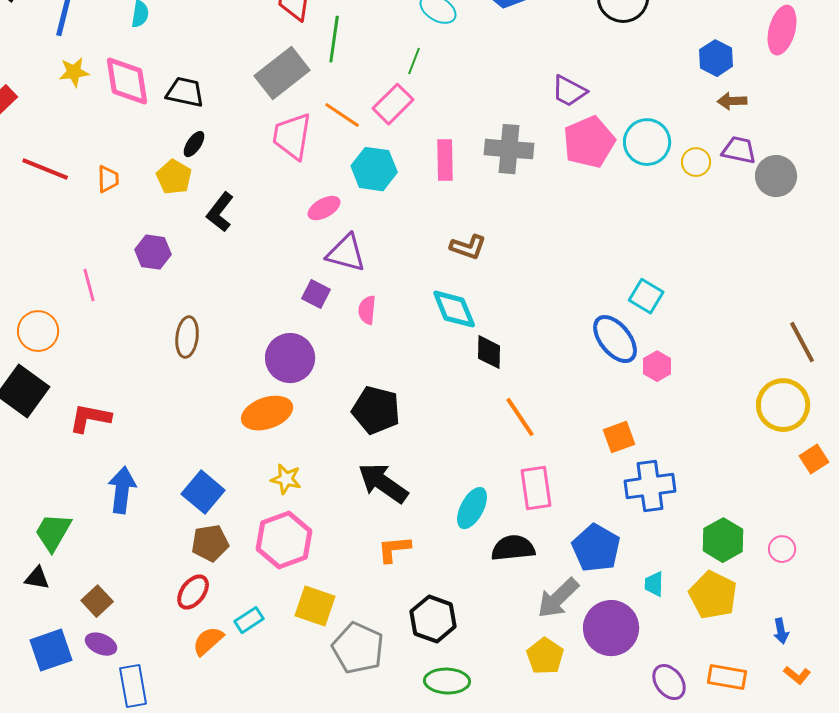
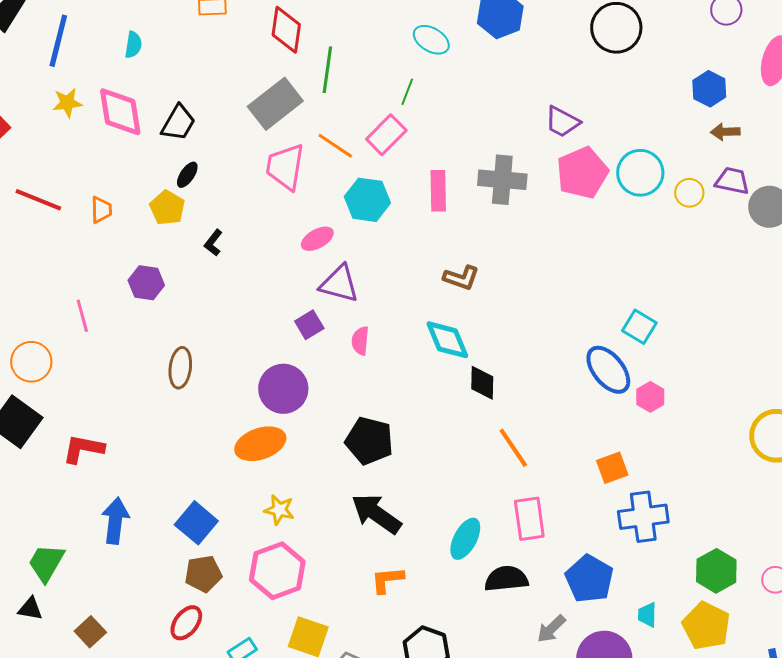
black trapezoid: (185, 92) -> (178, 123), turned 108
black L-shape: (220, 212) -> (213, 243), size x0.7
purple square: (316, 294) -> (309, 325), turned 32
gray arrow: (558, 598) -> (551, 629), size x0.7

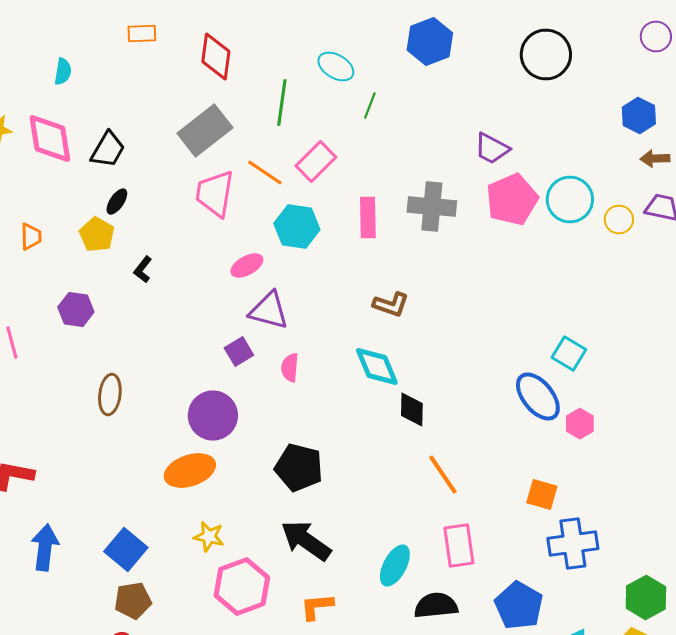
cyan ellipse: (431, 40) -> (336, 66), moved
green line: (327, 70) -> (282, 102), moved
green line: (407, 92) -> (370, 106), moved
orange square: (612, 468) -> (542, 494), turned 36
pink hexagon: (277, 571) -> (242, 586), moved

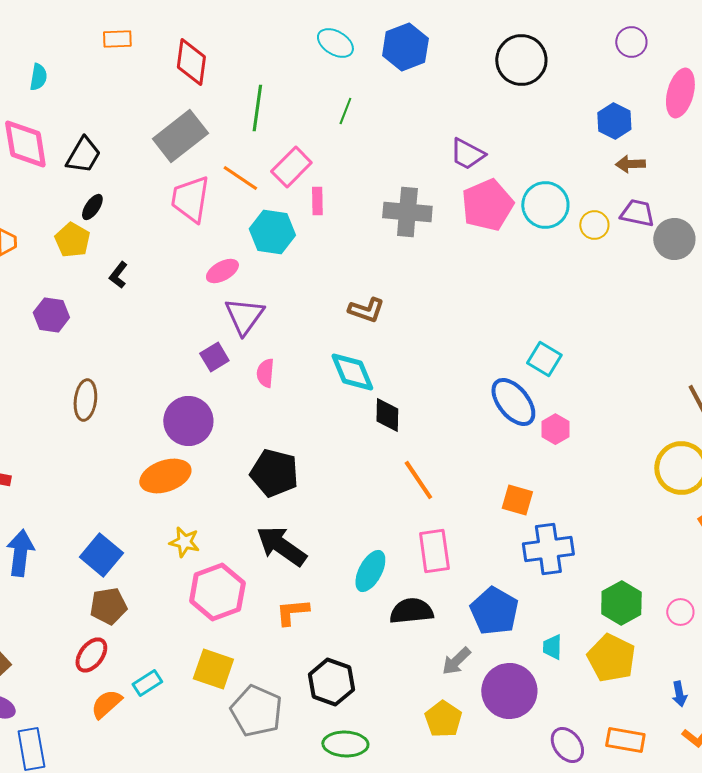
cyan ellipse: (336, 66) -> (335, 43), moved
pink rectangle: (368, 218) -> (317, 201), moved, size x0.7
purple triangle: (269, 310) -> (244, 316), turned 51

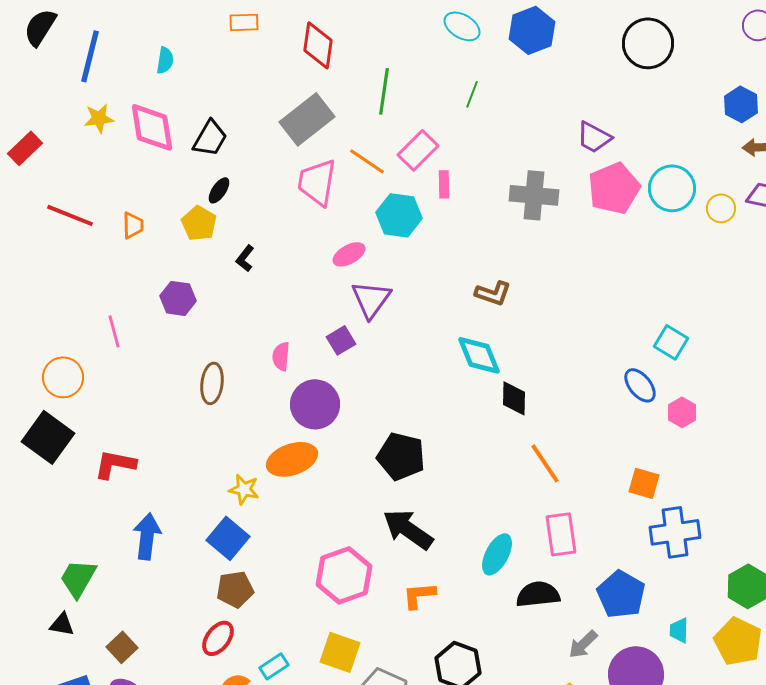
pink semicircle: (265, 373) -> (281, 356), moved
blue ellipse: (513, 402) -> (640, 385), size x0.7
yellow star: (184, 542) -> (244, 489), moved

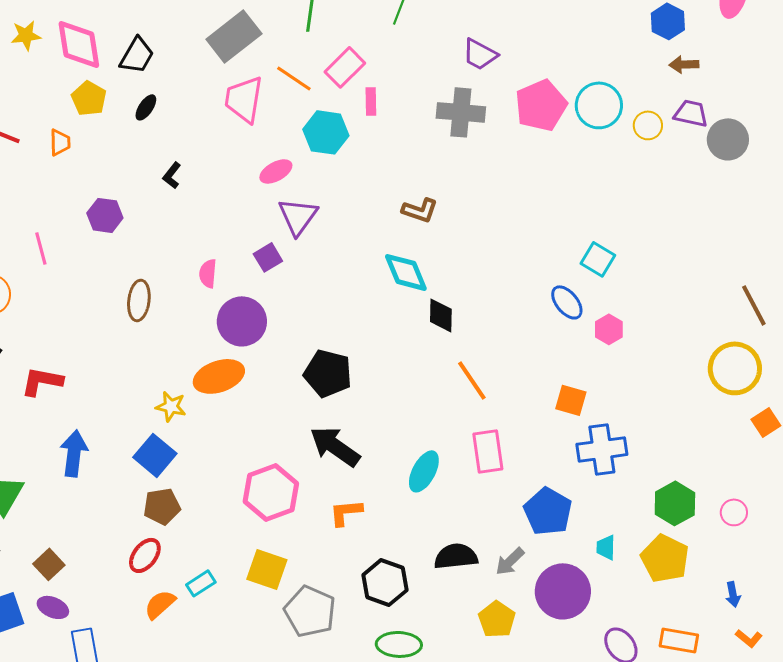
purple trapezoid: (594, 137) -> (480, 54), moved
yellow pentagon: (199, 223) -> (89, 98), moved
black semicircle: (538, 594) -> (456, 556), moved

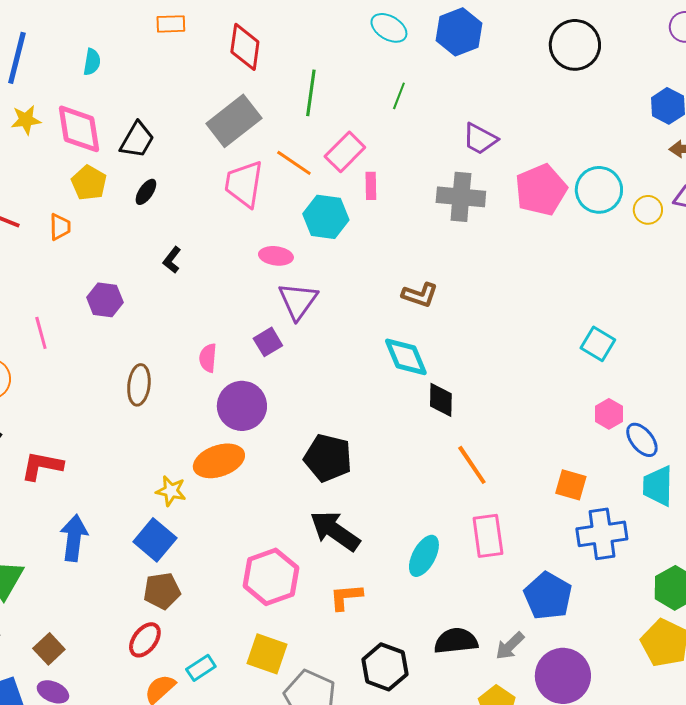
pink ellipse: (276, 171) -> (276, 256), turned 36
blue ellipse: (567, 302) -> (642, 440), moved
cyan trapezoid: (606, 547) -> (658, 486), moved, size x1.6

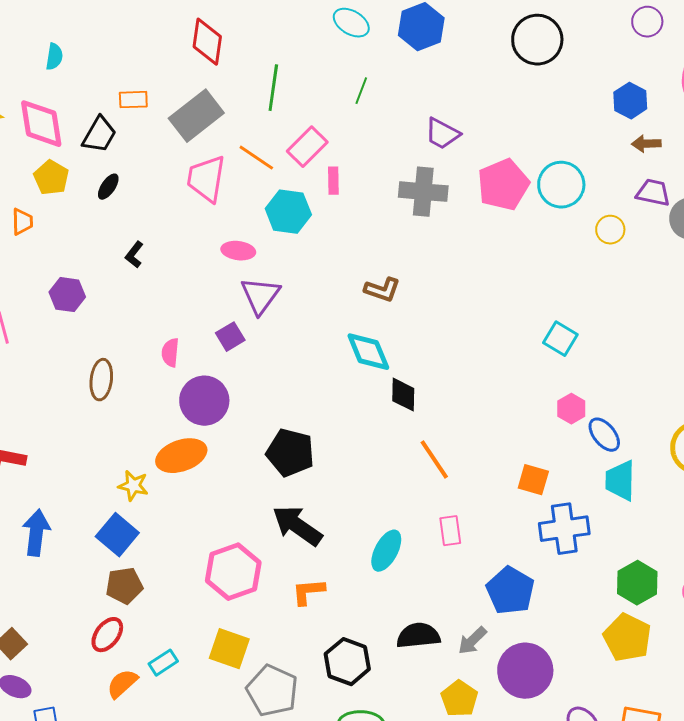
orange rectangle: (171, 24) -> (133, 100), moved
yellow circle: (648, 210) -> (610, 230), moved
pink rectangle: (488, 536) -> (450, 531), size x0.7

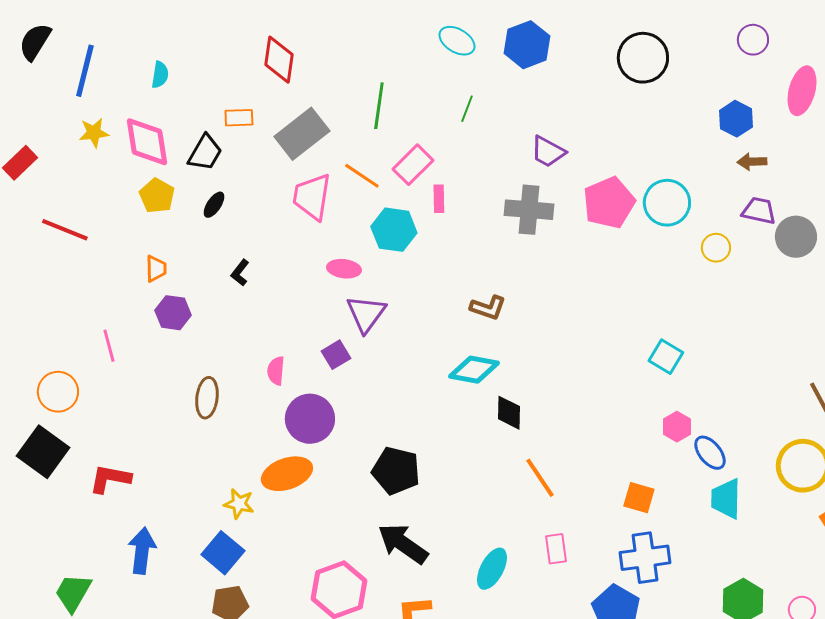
red diamond: (207, 42) -> (279, 60), moved
orange trapezoid: (22, 222) -> (156, 269), moved
cyan diamond: (368, 352) -> (474, 370), turned -57
blue cross: (564, 529) -> (645, 558), moved

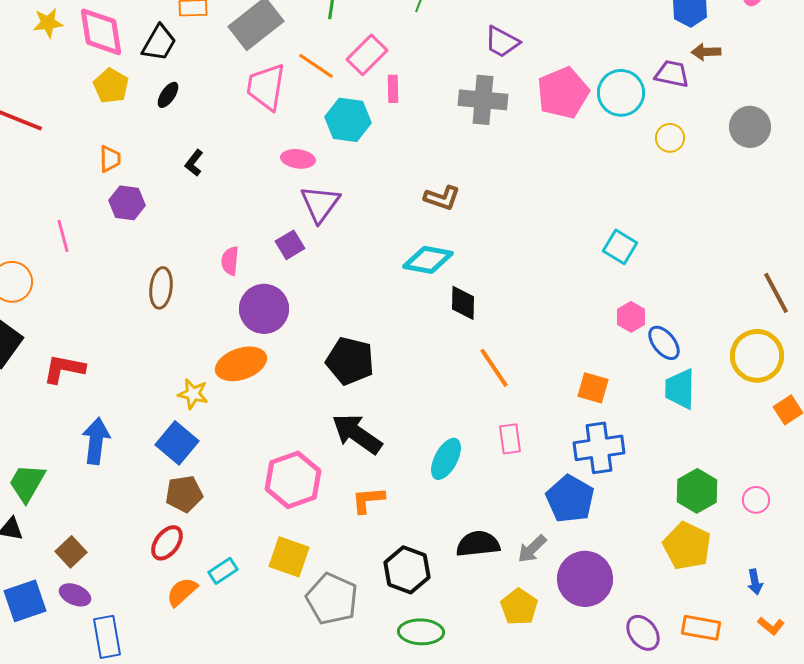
purple trapezoid: (759, 211) -> (672, 74), moved

